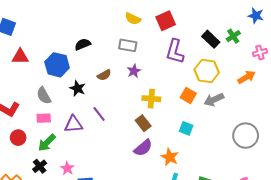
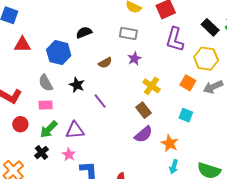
black star: (78, 88) -> (77, 85), moved
yellow cross: (151, 99) -> (152, 86), turned 30
purple triangle: (73, 124) -> (75, 130), moved

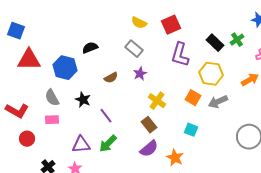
gray rectangle: (128, 33) -> (134, 49), turned 30
red triangle: (22, 45) -> (29, 60), size x1.4
green arrow: (49, 129) -> (108, 144), moved

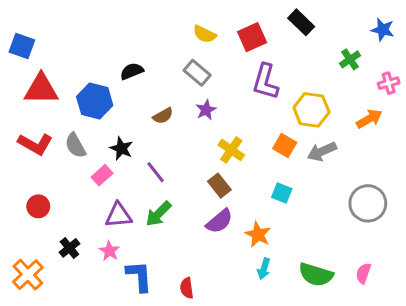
black rectangle: (215, 43) -> (301, 22), moved
red L-shape: (17, 111) -> (35, 144), moved
pink rectangle: (52, 120) -> (102, 175), moved, turned -40

